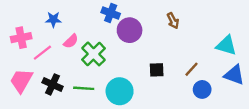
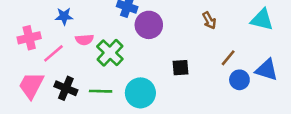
brown arrow: (173, 21) -> (209, 20), moved
pink semicircle: (71, 41) -> (84, 40), turned 42
cyan triangle: (226, 45) -> (262, 20), moved
brown line: (191, 69) -> (228, 58), moved
blue circle: (202, 89) -> (239, 80), moved

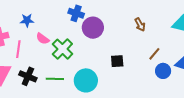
pink semicircle: (84, 40) -> (43, 39), turned 40
pink line: (53, 53) -> (18, 49), turned -42

